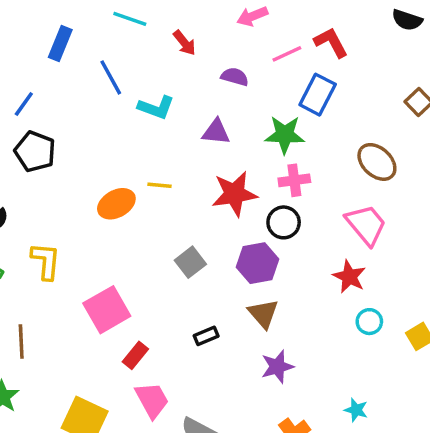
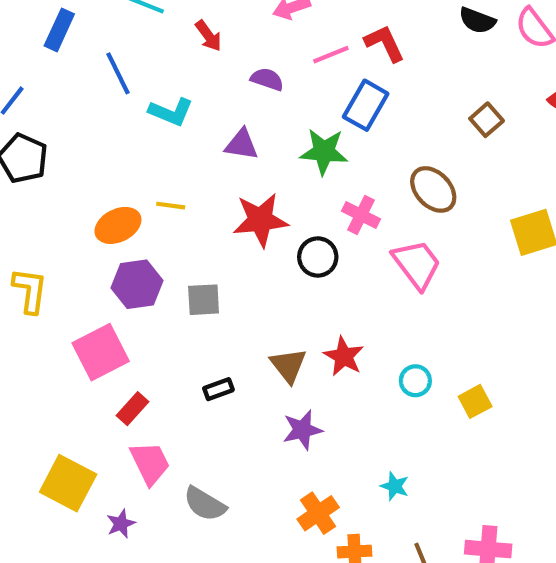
pink cross: (294, 180) -> (361, 215), moved, turned 32
gray square: (190, 262) -> (204, 300), turned 32
purple hexagon: (257, 263) -> (137, 284), moved
red star: (349, 277) -> (344, 356), moved

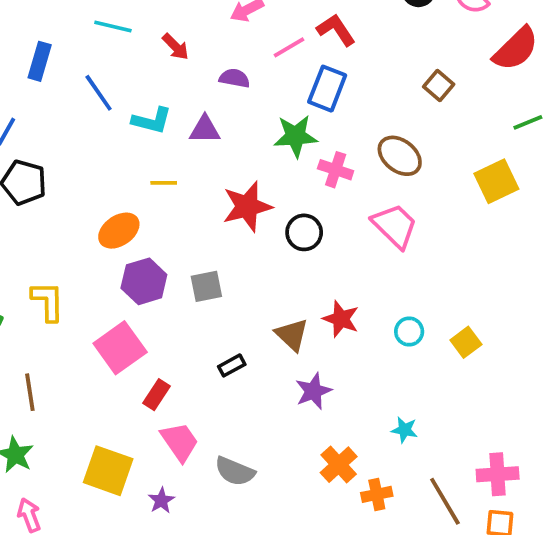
purple triangle: (242, 144) -> (205, 130), moved
yellow line: (171, 206) -> (164, 183), moved
pink cross: (361, 215) -> (336, 170), moved

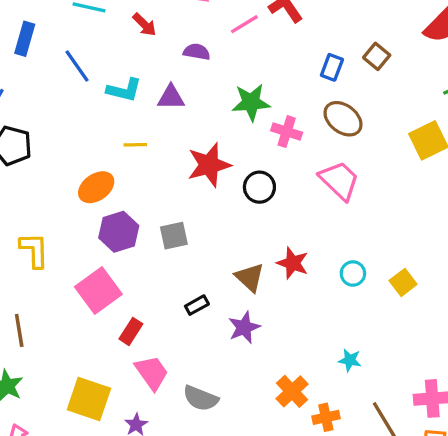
blue rectangle: (327, 89) -> (332, 67), moved, size x0.7
purple star: (313, 391) -> (244, 327), moved

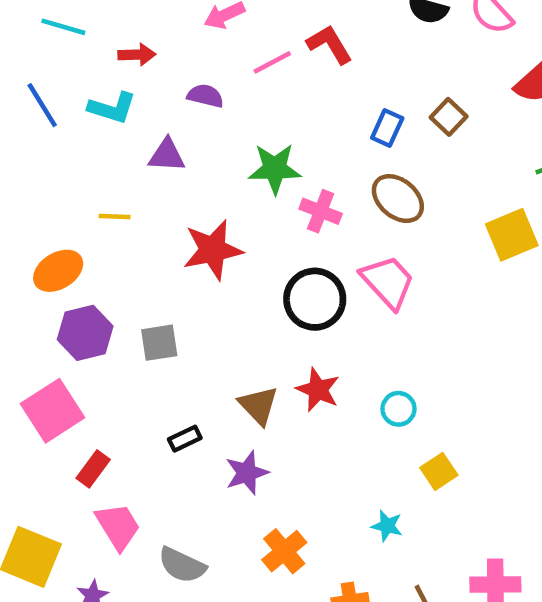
red arrow: (144, 25) -> (137, 55), turned -50
cyan L-shape: (124, 90) -> (112, 108), moved
black circle: (259, 187) -> (315, 299), moved, size x1.4
yellow square: (403, 282) -> (439, 471), moved
orange cross: (292, 391) -> (284, 551), moved

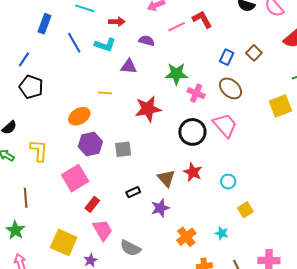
orange cross: (284, 551) -> (186, 237), moved

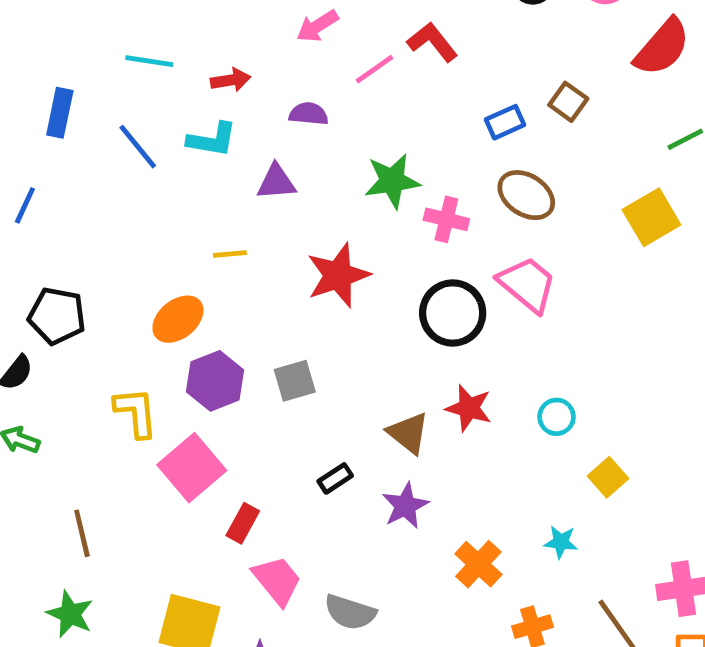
blue rectangle: (227, 57) -> (505, 122), turned 49
black pentagon: (31, 87) -> (57, 316), moved
yellow L-shape: (39, 151) -> (136, 412), moved

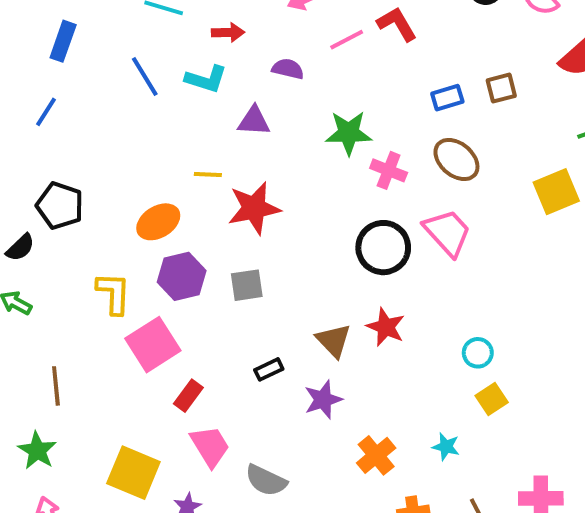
brown square: (568, 102) -> (501, 88), turned 32
blue rectangle: (60, 113) -> (63, 41), moved
red star: (338, 275) -> (254, 208), moved
cyan circle: (556, 417) -> (478, 353), moved

